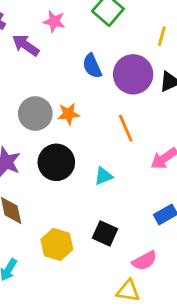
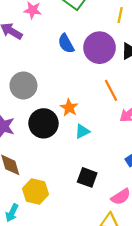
orange star: (68, 114) -> (69, 108), moved, turned -30
orange line: (126, 128) -> (111, 90), moved
yellow hexagon: (57, 244) -> (36, 191), moved

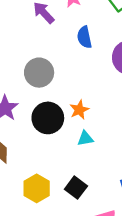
blue semicircle: (66, 44) -> (84, 37), moved
yellow hexagon: (36, 191) -> (37, 188), moved

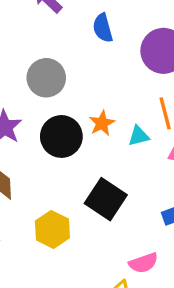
cyan triangle: (85, 138) -> (139, 136), moved
black square: (76, 188) -> (106, 199), moved, size x1.4

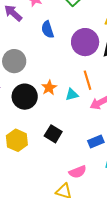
black square: (106, 199) -> (53, 134), size x0.7
yellow hexagon: (52, 229) -> (17, 140), moved

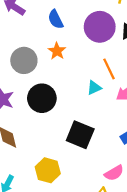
orange star: (49, 88) -> (57, 51), moved
black square: (53, 134) -> (80, 135), size x1.4
yellow hexagon: (17, 140) -> (48, 170), moved

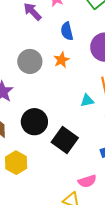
black circle: (42, 98) -> (34, 122), moved
yellow hexagon: (48, 170) -> (16, 163), moved

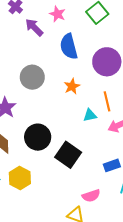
blue semicircle: (67, 31) -> (69, 46), size x1.4
orange star: (61, 60) -> (72, 86), moved

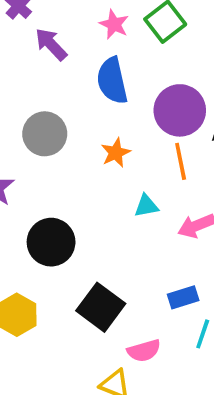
pink star: (57, 14) -> (114, 24), moved
orange line: (107, 101) -> (181, 161), moved
black square: (68, 155) -> (101, 307), moved

